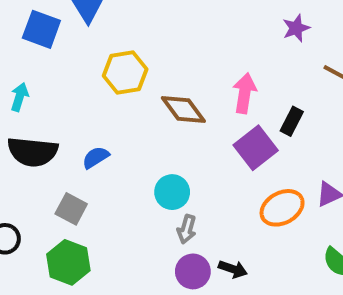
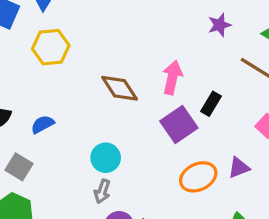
yellow hexagon: (125, 73) -> (51, 47), moved
gray arrow: (187, 229) -> (102, 191), moved

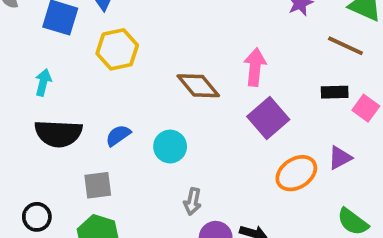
black rectangle: (211, 104) -> (335, 92), moved, turned 65
cyan circle: (106, 158) -> (170, 147), moved
gray square: (19, 167) -> (98, 185), turned -32

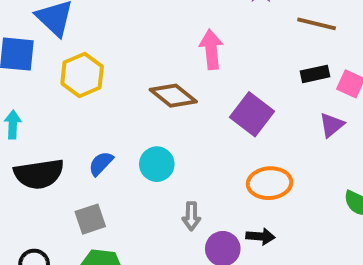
pink arrow: (255, 67) -> (211, 49), moved
purple triangle: (340, 158) -> (332, 125), moved
orange ellipse: (296, 173) -> (270, 183), moved, turned 39

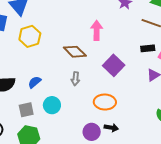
cyan circle: (157, 164) -> (52, 105), moved
orange ellipse: (270, 183) -> (105, 102), moved
gray arrow: (191, 216) -> (75, 79), moved

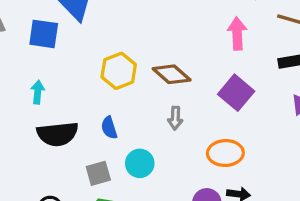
pink arrow: (97, 30) -> (237, 34), moved
yellow hexagon: (30, 36) -> (119, 71), moved
blue semicircle: (35, 82) -> (109, 128), turned -64

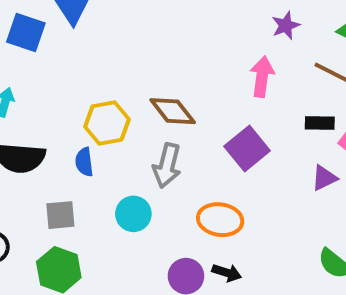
yellow hexagon: (119, 71) -> (107, 123), moved
gray arrow: (175, 118) -> (167, 165), size x1.5
cyan circle: (140, 163) -> (133, 214), moved

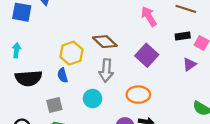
pink arrow: (262, 77) -> (149, 16), turned -30

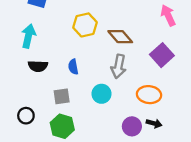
cyan arrow: (16, 50) -> (28, 36), size x1.5
yellow hexagon: (71, 53) -> (85, 25), moved
black semicircle: (28, 78) -> (38, 66), size x0.7

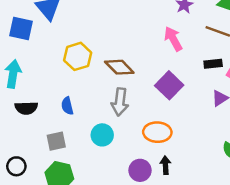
black arrow: (154, 123) -> (165, 165), turned -104

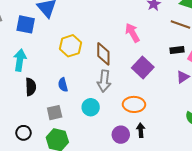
pink arrow: (173, 39) -> (132, 33), moved
brown diamond: (119, 67) -> (103, 54), turned 45
black semicircle: (26, 108) -> (31, 87), turned -90

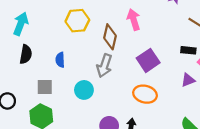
pink arrow: (132, 33) -> (134, 20), moved
orange ellipse: (134, 104) -> (145, 94), moved

